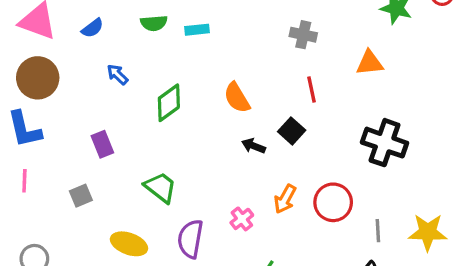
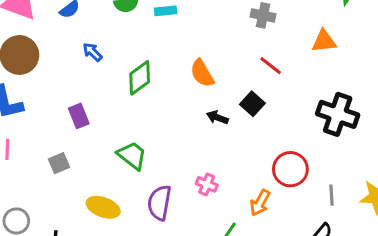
red line: (312, 89) -> (271, 66), turned -40
orange arrow: (285, 199) -> (260, 203), moved
pink cross: (242, 219) -> (207, 184), turned -30

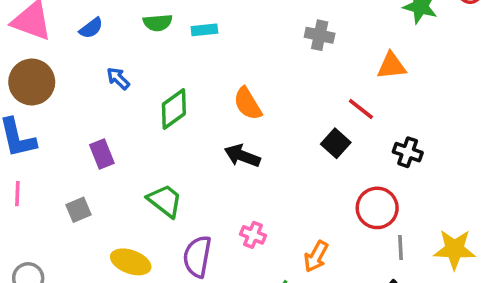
red line: (271, 66) -> (361, 109), moved
black square: (252, 104) -> (336, 143), moved
black cross: (338, 114) -> (408, 152), size x0.6
black arrow: (217, 117) -> (242, 156), moved, size x1.4
red circle: (290, 169) -> (377, 208), moved

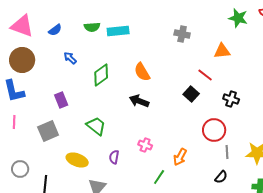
cyan rectangle: (204, 30) -> (118, 31), size x1.5
gray square: (79, 210) -> (48, 131), size x1.5
purple semicircle: (197, 257) -> (114, 157), size x0.6

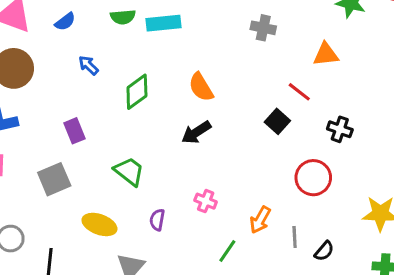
black arrow: (139, 101) -> (196, 132), turned -54
gray line: (227, 152) -> (295, 237), moved

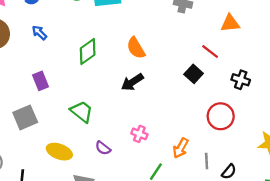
blue arrow: (89, 65) -> (39, 33), moved
purple semicircle: (157, 220) -> (103, 148), turned -63

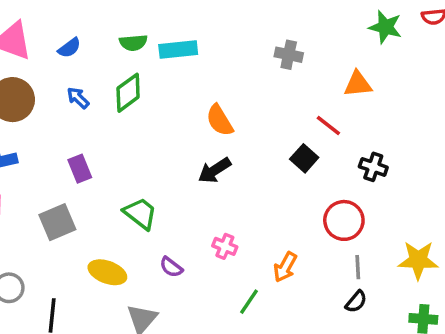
green diamond: (88, 52) -> (128, 93), moved
gray line: (207, 161) -> (358, 267), moved

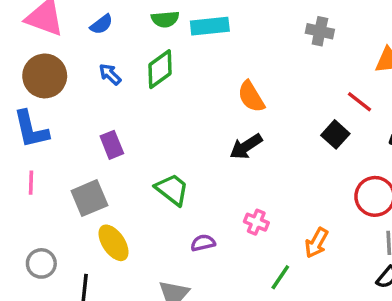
purple semicircle: (171, 267) -> (203, 243), turned 130
yellow ellipse: (107, 272) -> (114, 243), moved, turned 36

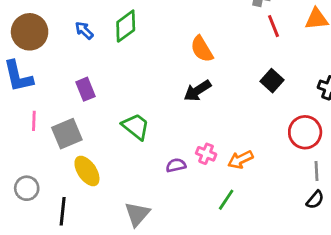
red line: (359, 102) -> (273, 26), moved, turned 30
pink line: (31, 183) -> (34, 121), moved
purple semicircle: (203, 243) -> (176, 165), moved
orange arrow: (316, 243) -> (240, 160), moved, turned 35

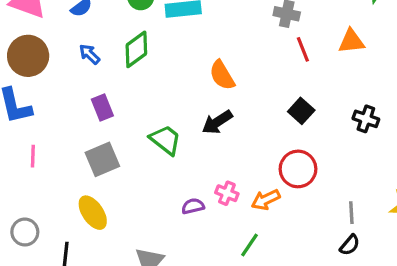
purple rectangle: (86, 89) -> (102, 108), moved
green trapezoid: (136, 127) -> (165, 140), moved
red circle: (305, 132) -> (298, 169), moved
gray square: (67, 134) -> (102, 159), moved

